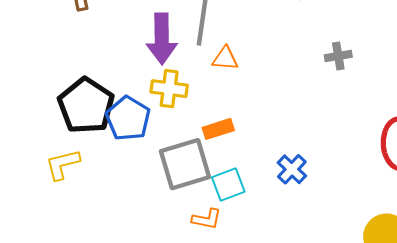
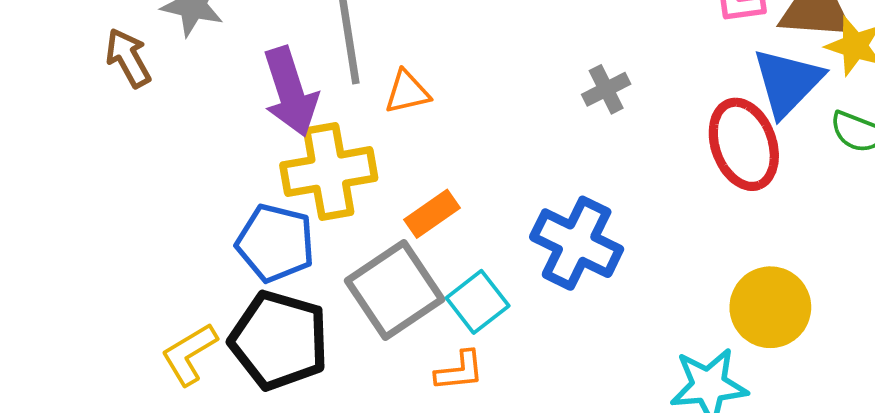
gray cross: (338, 56) -> (606, 89), moved
yellow cross: (169, 89) -> (329, 172), size x1.4
black pentagon: (86, 106) -> (279, 340), moved
blue cross: (292, 169) -> (577, 243), size x1.6

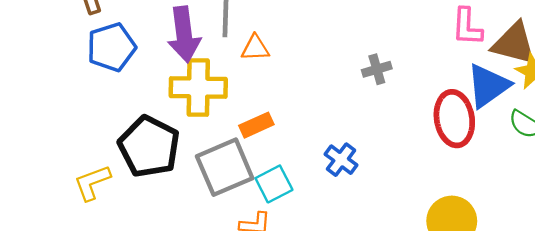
blue pentagon: (275, 243) -> (111, 47), moved, turned 30
blue cross: (577, 243) -> (341, 160), size x0.6
black pentagon: (279, 340) -> (149, 147), moved

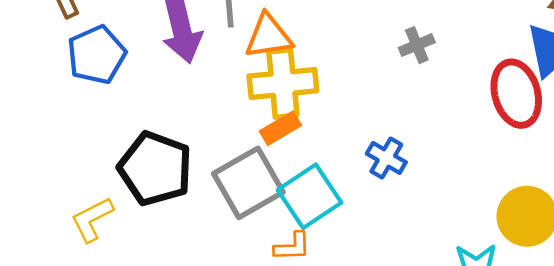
orange triangle: (255, 48) -> (269, 36), size x1.4
yellow cross: (198, 87) -> (283, 83), moved
cyan square: (274, 184) -> (310, 196), size x1.4

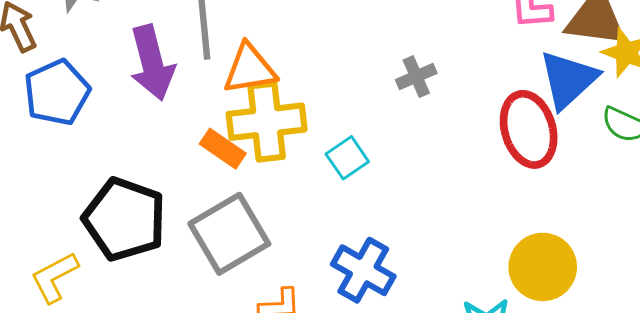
orange rectangle: (280, 128) -> (223, 149), moved, turned 66
blue cross: (386, 158) -> (363, 270), moved, size x1.4
cyan square: (310, 196) -> (347, 158), moved, size x0.6

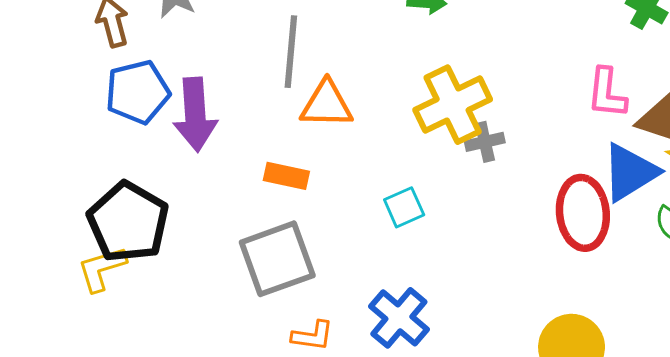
purple arrow: (152, 63) -> (195, 115), moved
yellow cross: (267, 122) -> (453, 105), moved, turned -30
orange rectangle: (223, 149) -> (286, 176), turned -33
black pentagon: (124, 219) -> (128, 222), moved

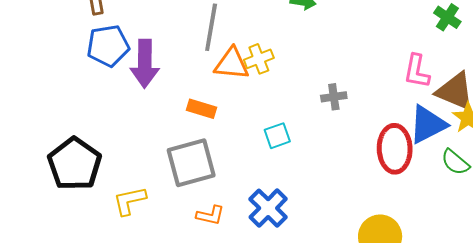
yellow cross: (453, 105) -> (259, 59), moved, size x0.6
black pentagon: (128, 222) -> (75, 164), moved
yellow L-shape: (102, 269) -> (130, 201), moved

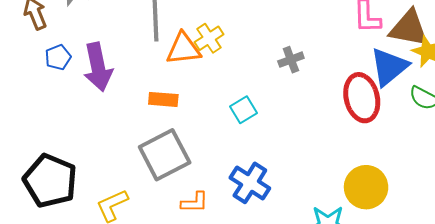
blue pentagon: (108, 46) -> (58, 57), size x0.6

